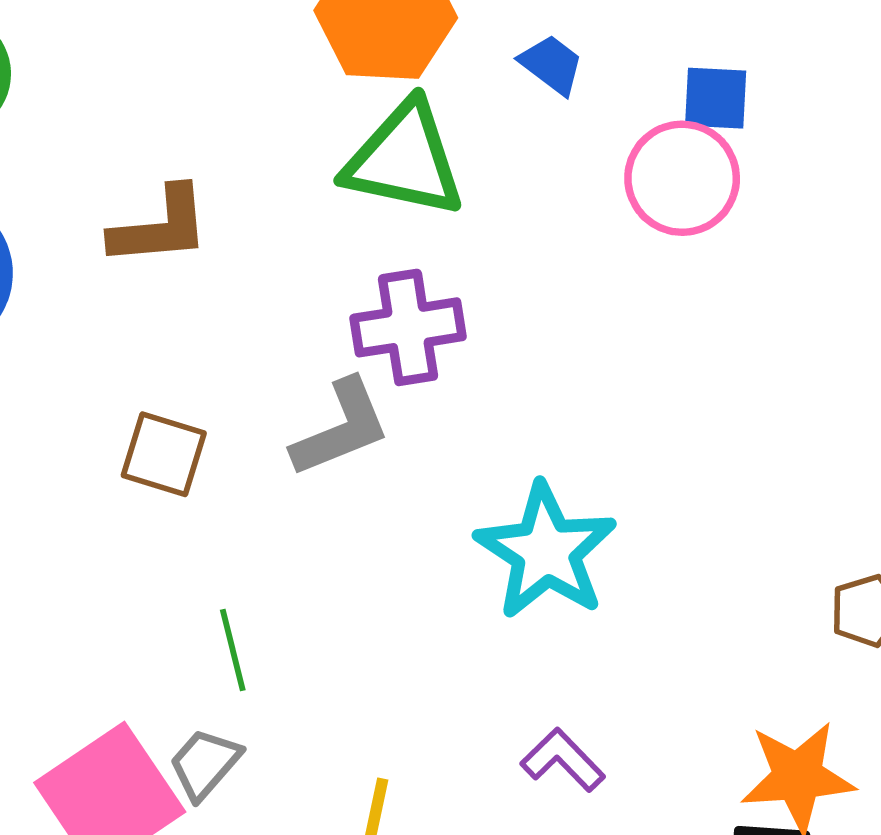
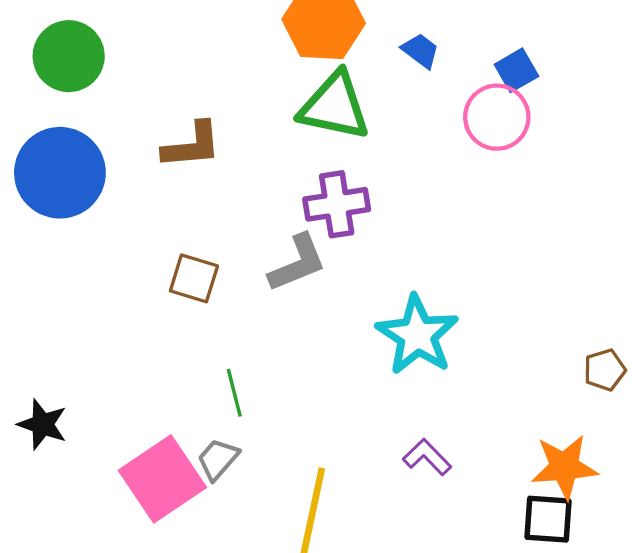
blue square: (716, 98) -> (516, 70), turned -33

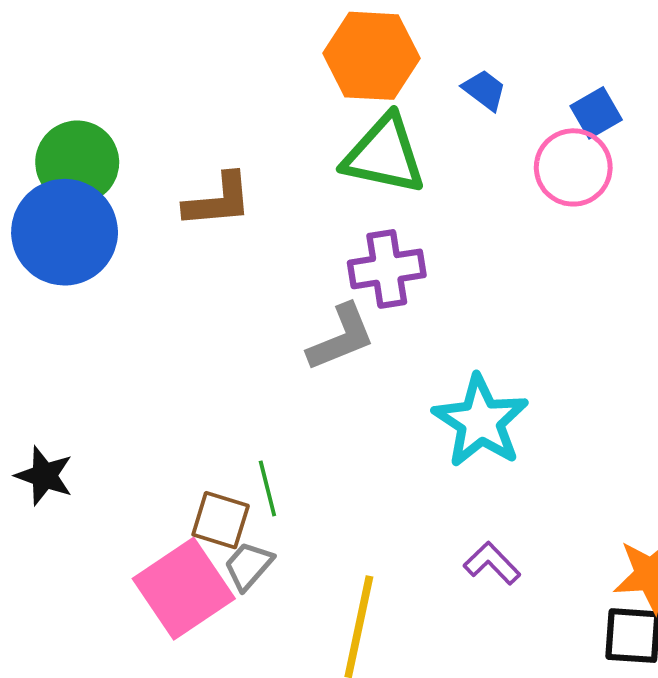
green circle: (69, 56) -> (77, 162), moved
brown square: (194, 278) -> (221, 520), moved
black star: (42, 424) -> (44, 476), moved

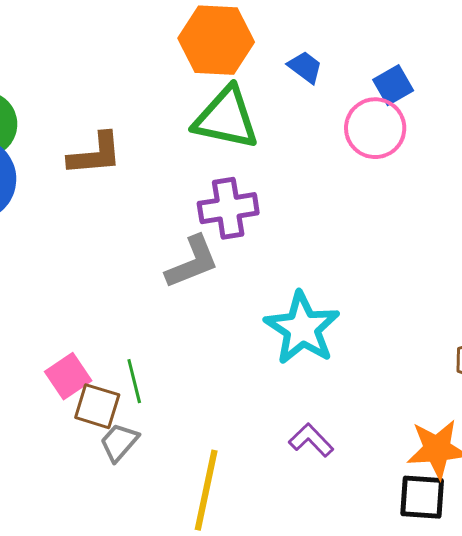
pink square: (184, 589) -> (68, 376), moved, size x0.6

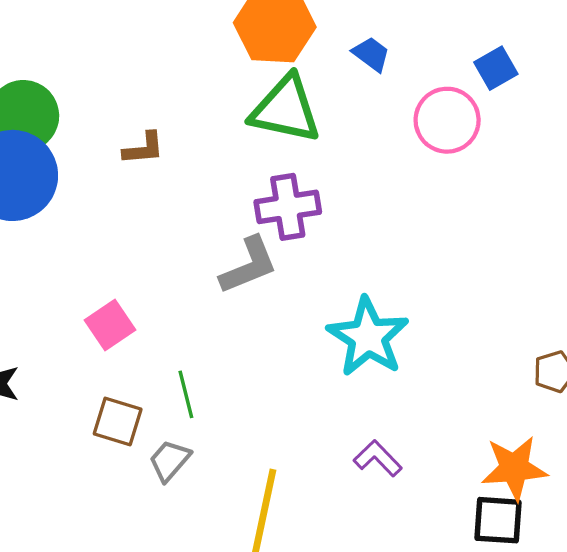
blue square: (393, 85) -> (496, 68), moved
brown L-shape: (95, 154) -> (144, 148), size x0.7
pink square: (68, 376) -> (110, 325), moved
brown square: (97, 406) -> (118, 422), moved

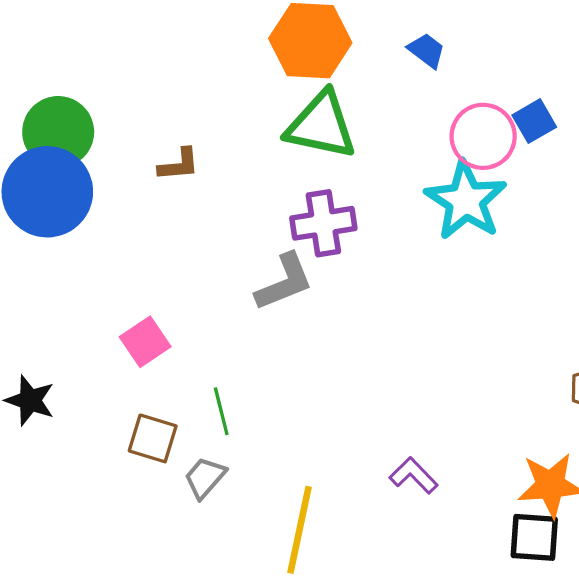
blue trapezoid: (371, 54) -> (427, 50), moved
blue square: (496, 68) -> (534, 121), moved
cyan star: (368, 337) -> (466, 200), moved

